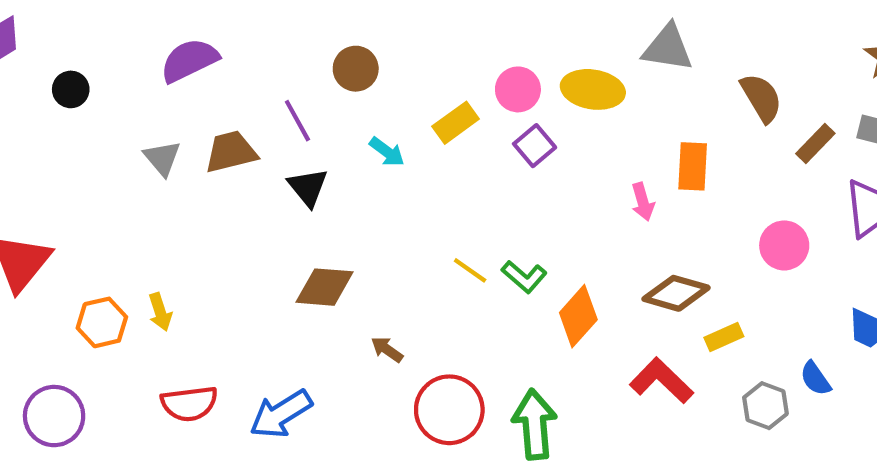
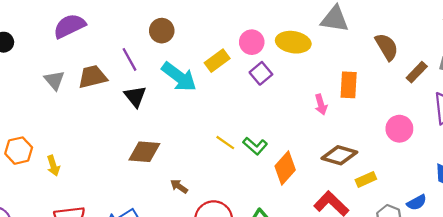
cyan arrow: (387, 152) -> (179, 77), size x1.8
orange hexagon: (102, 322) -> (19, 151), moved
blue semicircle: (815, 379) -> (417, 203), turned -84

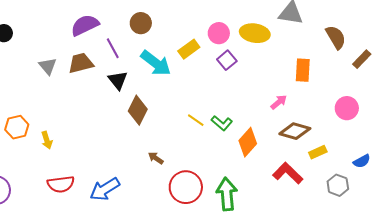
purple semicircle: (69, 26) -> (85, 25), moved
pink arrow: (321, 104) -> (279, 102), moved, turned -114
brown diamond: (144, 152) -> (138, 110), moved, turned -68
blue semicircle: (417, 203) -> (362, 161), moved

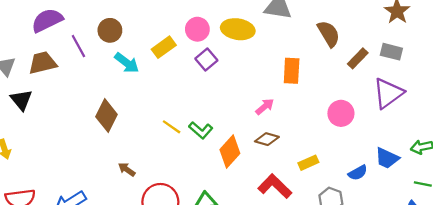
brown circle: (141, 23) -> (110, 30), moved
cyan arrow: (156, 63) -> (127, 63), size x0.7
black triangle: (118, 80) -> (21, 100), moved
brown diamond: (295, 131) -> (267, 139), moved, size x0.7

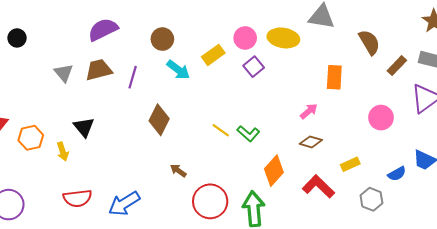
purple line: (78, 46) -> (133, 77), moved, turned 45
black triangle: (21, 100) -> (84, 127), moved
orange diamond: (230, 151) -> (274, 171), moved

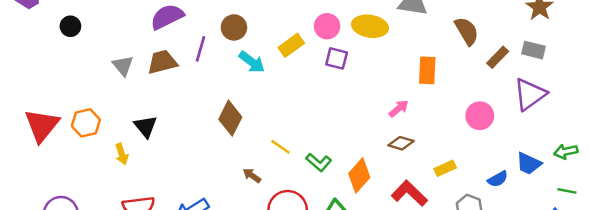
purple square: (254, 67) -> (337, 58), turned -36
purple line: (133, 77) -> (201, 49), moved
yellow line: (221, 130) -> (280, 147), moved
green L-shape: (248, 133) -> (319, 162), moved
orange hexagon: (31, 138) -> (86, 123), moved

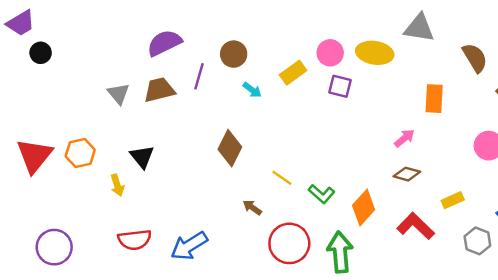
black circle: (70, 26) -> (41, 53), moved
cyan arrow: (252, 62) -> (252, 90), size x0.7

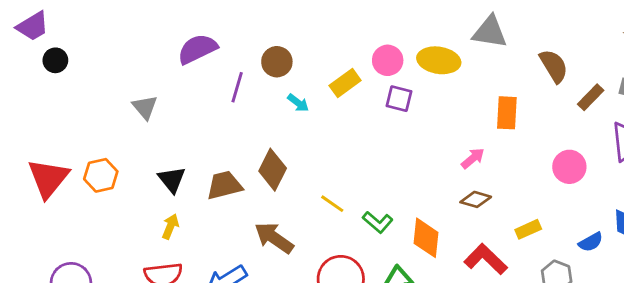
brown trapezoid: (159, 90) -> (224, 185), moved
yellow arrow: (117, 185) -> (170, 226), moved, turned -140
brown arrow: (252, 207) -> (274, 238), moved, size x1.8
orange diamond: (364, 207) -> (426, 238), turned -36

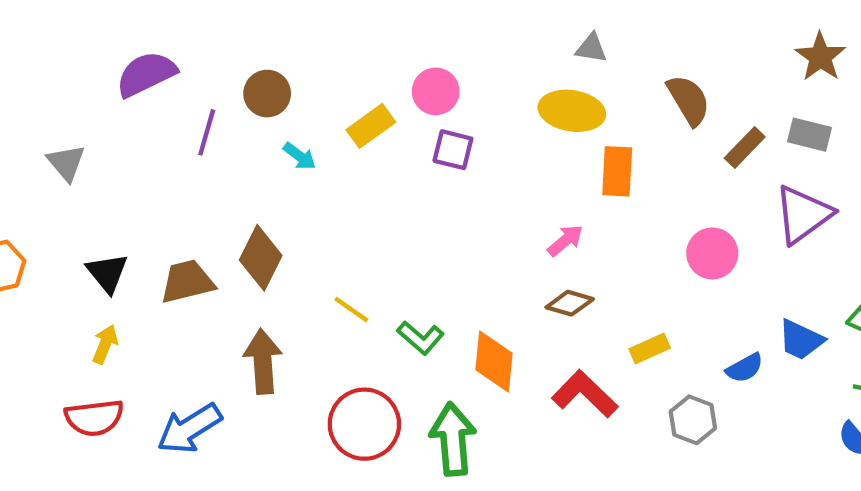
gray triangle: (490, 32) -> (591, 48), size x0.6
yellow ellipse: (439, 60) -> (572, 111), moved
brown arrow: (274, 238) -> (263, 361), turned 51

